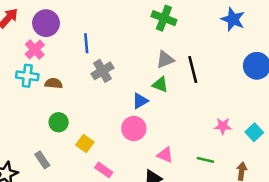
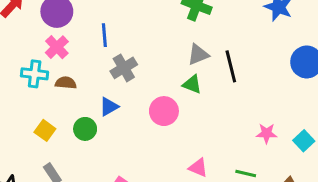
pink cross: (35, 49) -> (57, 47), moved
blue triangle: (140, 101) -> (109, 107), moved
green circle: (59, 122) -> (85, 129), moved
pink circle: (134, 129) -> (164, 111), moved
yellow square: (85, 144) -> (45, 130), moved

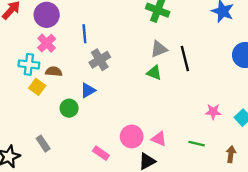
pink circle: (164, 111) -> (132, 136), moved
yellow square: (45, 130) -> (37, 87), moved

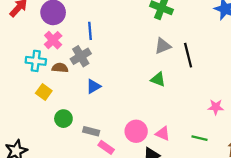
gray cross: (100, 60) -> (81, 56), moved
green triangle: (154, 73) -> (158, 79), moved
yellow square: (37, 87) -> (44, 92), moved
green circle: (69, 108) -> (63, 119), moved
gray rectangle: (43, 144) -> (91, 131), moved, turned -42

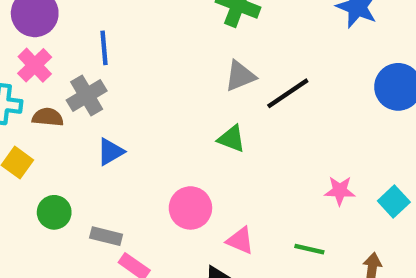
black line: (188, 55) -> (288, 93), turned 70
pink circle: (136, 131) -> (190, 208), moved

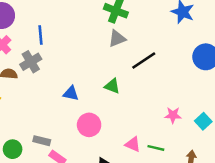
gray triangle: (240, 76) -> (117, 39), moved
blue triangle: (110, 152) -> (71, 93), moved, turned 42
green circle: (54, 212) -> (13, 149), moved
pink triangle: (240, 240) -> (133, 144), moved

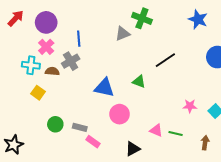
gray triangle: (117, 39) -> (123, 34), moved
blue triangle: (71, 93) -> (104, 88), size x1.5
green circle: (13, 149) -> (55, 124), moved

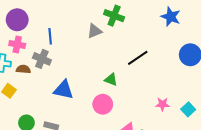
pink cross: (46, 47) -> (17, 44), turned -35
gray cross: (71, 61) -> (42, 59), turned -36
blue triangle: (104, 88) -> (64, 90), moved
pink circle: (120, 114) -> (103, 104), moved

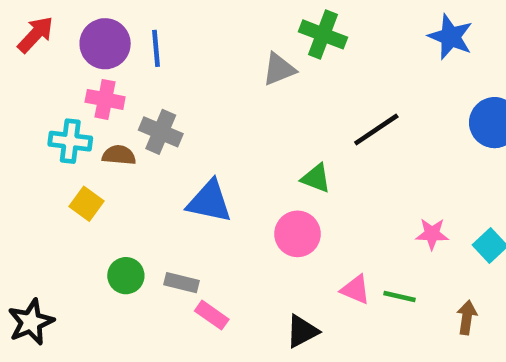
blue line: (50, 36) -> (156, 48), moved

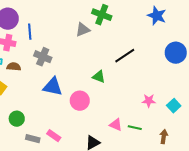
blue line: (156, 48) -> (30, 32), moved
gray cross: (161, 132) -> (43, 57), moved
pink circle: (297, 234) -> (80, 101), moved
gray rectangle: (182, 283) -> (33, 139), moved

